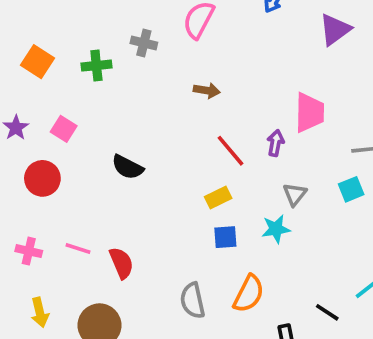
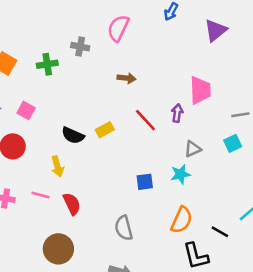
gray triangle: (295, 194) -> (193, 149), turned 30
yellow rectangle: (218, 198) -> (105, 130), moved
orange semicircle: (249, 294) -> (182, 220), moved
yellow arrow: (40, 312) -> (57, 166), moved

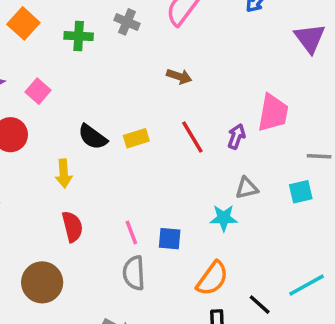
purple triangle: (216, 30) -> (310, 38), turned -40
blue square: (145, 182) -> (170, 239), moved
pink line: (40, 195) -> (131, 233), moved, turned 42

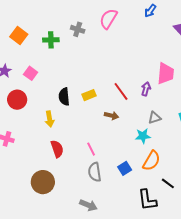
brown arrow: (179, 76) -> (111, 116), moved
black semicircle: (93, 137) -> (64, 97), turned 54
blue square: (170, 239) -> (125, 168), moved, turned -32
orange semicircle: (212, 279) -> (151, 161), moved

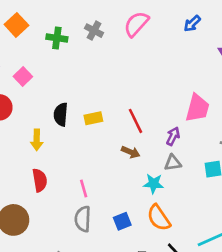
purple arrow: (146, 89) -> (173, 136), moved
brown arrow: (111, 116) -> (131, 152), moved
orange semicircle: (151, 161) -> (159, 218), turned 105

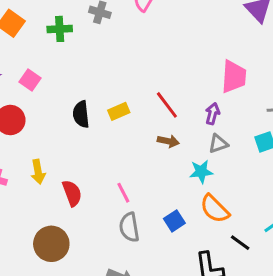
yellow arrow: (37, 140) -> (38, 172), moved

